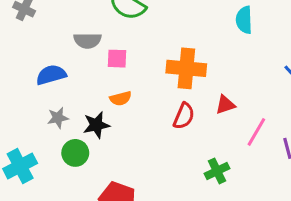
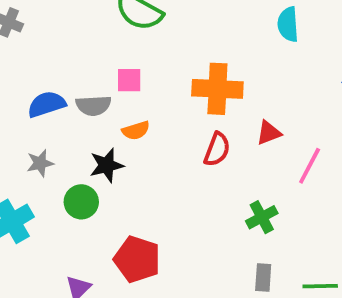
gray semicircle: (88, 41) -> (93, 106), moved
gray star: (58, 118) -> (40, 163), moved

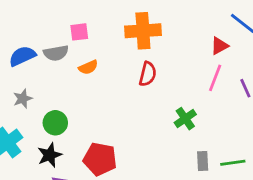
red triangle: (269, 133) -> (219, 46), moved
black star: (107, 165) -> (50, 155), moved
gray rectangle: (263, 278) -> (203, 161), moved

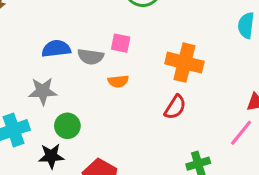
gray star: (23, 99) -> (43, 91), size x1.4

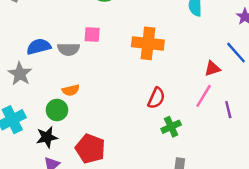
orange semicircle: (118, 81) -> (71, 90), moved
gray star: (43, 91) -> (20, 74), moved, turned -30
red semicircle: (175, 107) -> (156, 98), moved

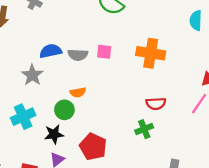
pink square: (92, 34) -> (104, 52), moved
red semicircle: (156, 98) -> (156, 104), turned 60
green cross: (171, 127) -> (144, 129), moved

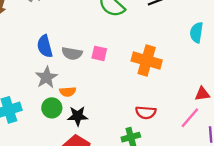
blue semicircle: (51, 51) -> (45, 46), turned -100
gray star: (32, 75) -> (46, 77), moved
black star: (54, 134) -> (78, 116), moved

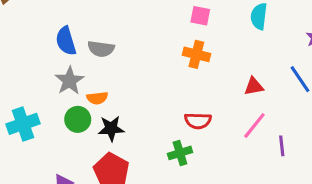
pink square: (99, 53) -> (200, 16), moved
orange cross: (147, 60) -> (196, 54), size x0.7
red triangle: (202, 94) -> (254, 86), moved

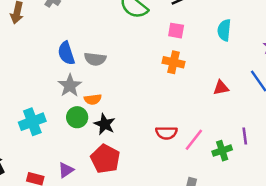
red semicircle: (198, 121) -> (166, 133), moved
pink line: (254, 126) -> (194, 140), moved
black star: (111, 128) -> (105, 124), turned 30
green cross: (180, 153) -> (222, 151), moved

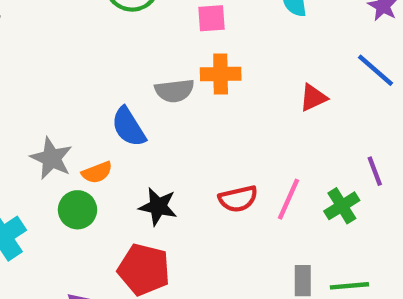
blue semicircle: (66, 53) -> (129, 127), moved
gray semicircle: (95, 59) -> (174, 91), moved
black star: (105, 124) -> (158, 206), moved

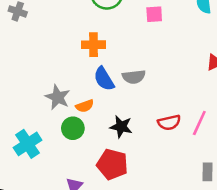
orange cross: (221, 74) -> (93, 45), moved
gray semicircle: (174, 91) -> (134, 77), moved

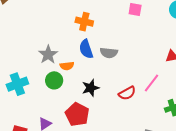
red semicircle: (169, 123) -> (127, 93), turned -30
pink line: (199, 123) -> (152, 83), moved
black star: (121, 127) -> (91, 88), turned 30

